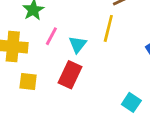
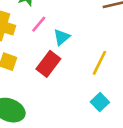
yellow line: (108, 28) -> (99, 63), moved

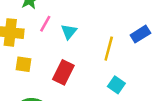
red rectangle: (48, 64) -> (63, 72), moved

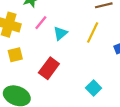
yellow line: (109, 49) -> (93, 33), moved
yellow square: (23, 64) -> (15, 55), turned -32

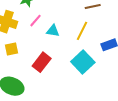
cyan triangle: (60, 33) -> (53, 31), turned 48
cyan square: (94, 88) -> (83, 62), moved, size x1.6

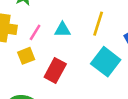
pink line: (36, 21) -> (35, 32), moved
yellow square: (12, 49) -> (26, 56), moved

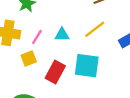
yellow line: (98, 24) -> (95, 29), turned 35
cyan square: (106, 62) -> (87, 66), moved, turned -30

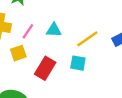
yellow line: (95, 29) -> (87, 39), moved
cyan square: (87, 66) -> (78, 63), size x0.6

